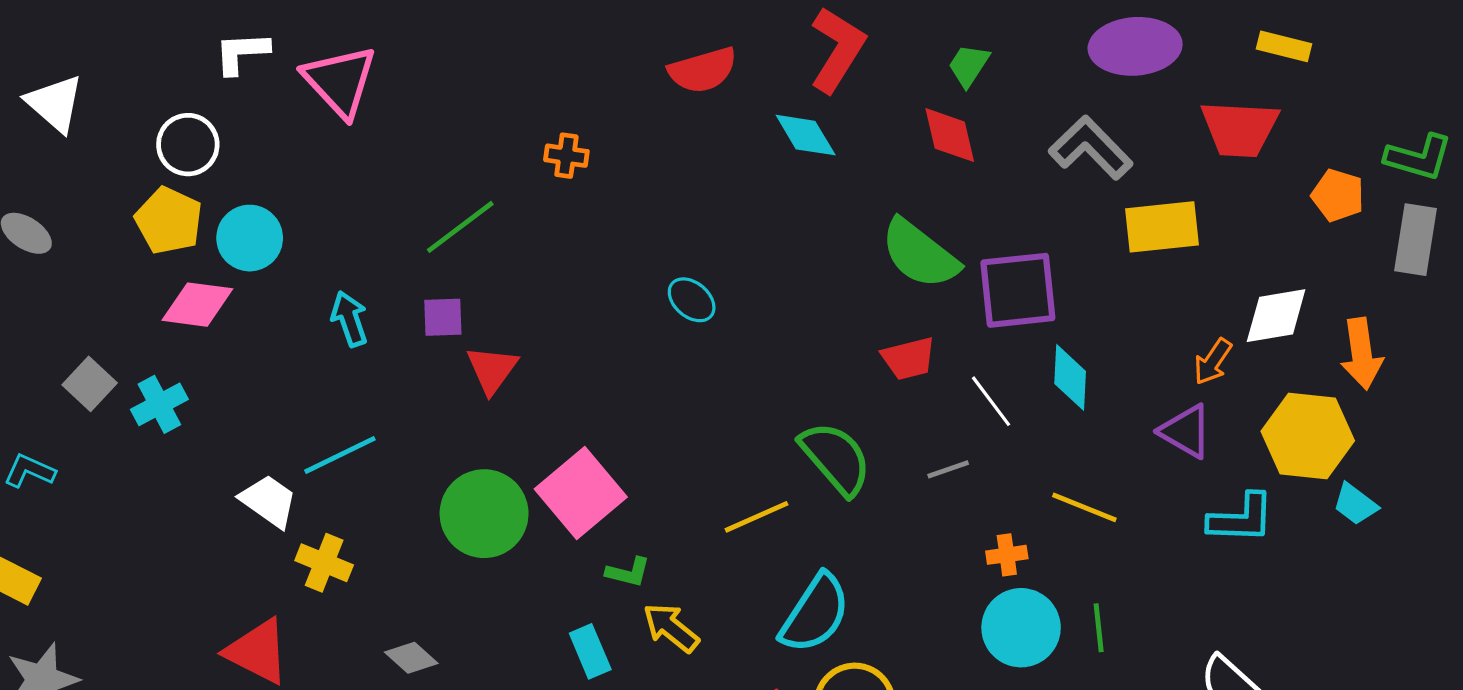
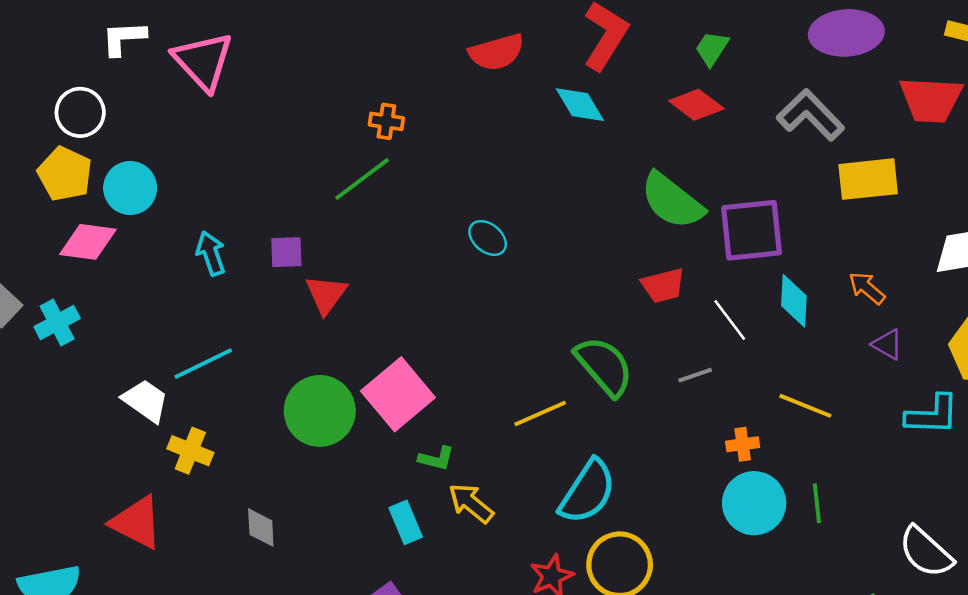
red diamond: (950, 135) -> (696, 105), turned -40
green line: (460, 227) -> (362, 179), moved
orange arrow: (1213, 362) -> (867, 288), moved, turned 96
purple triangle: (1186, 431) -> (887, 344), size x0.7
gray diamond: (411, 658) -> (261, 528), turned 45

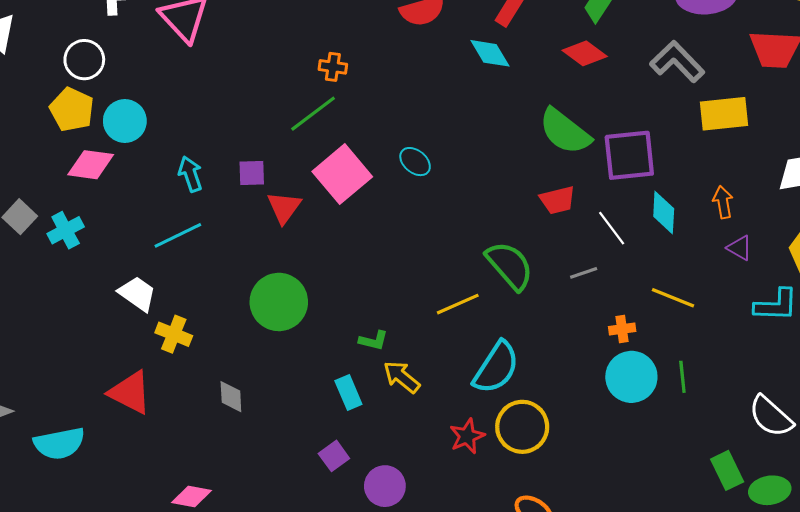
orange arrow: (867, 288) -> (723, 202), turned 40
cyan line: (203, 364) -> (178, 235), moved
pink square: (398, 394) -> (342, 174), moved

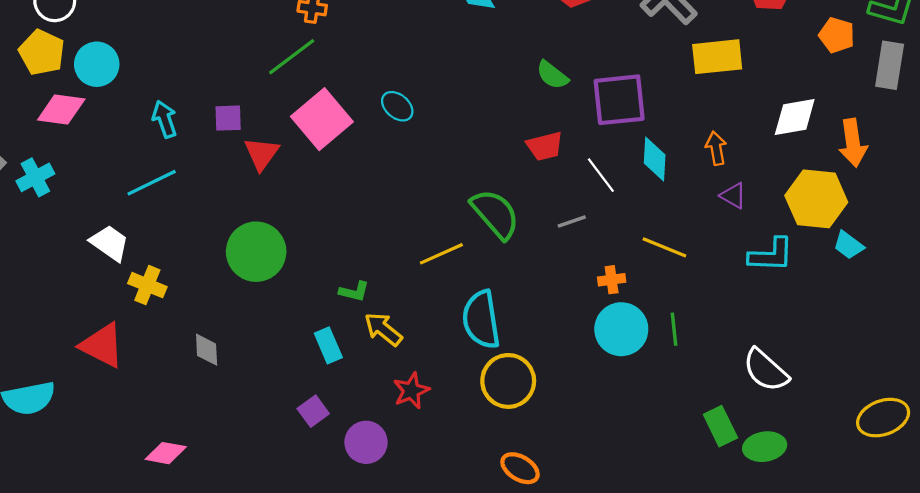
green semicircle: (565, 131) -> (552, 75), size x0.6
cyan semicircle: (496, 368) -> (481, 320), turned 138
red star: (467, 436) -> (411, 391), moved

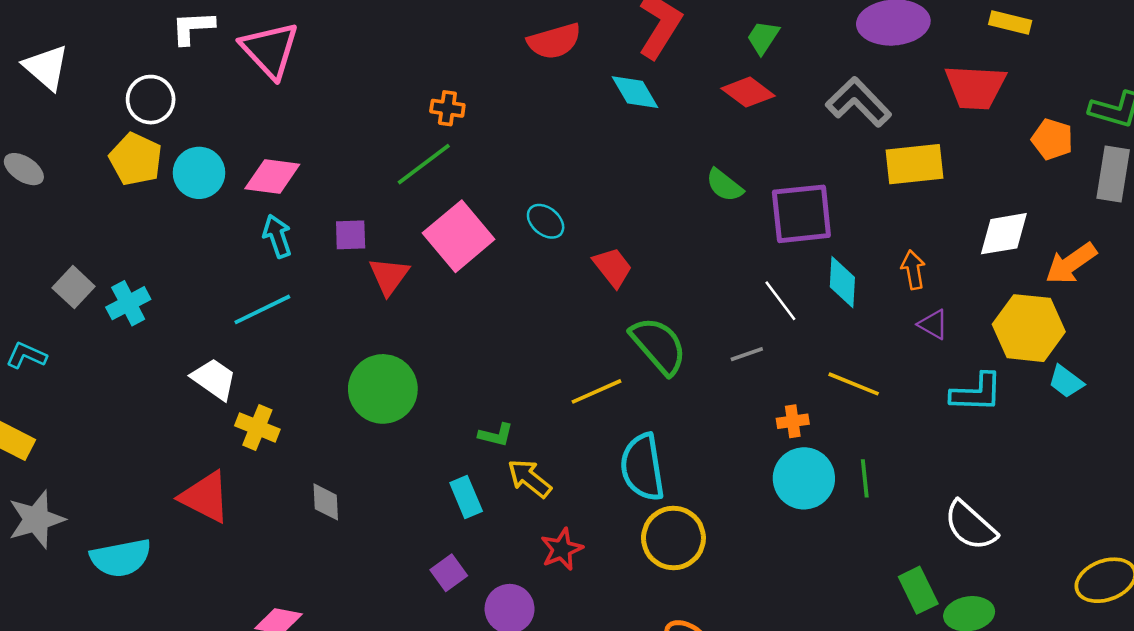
pink diamond: (61, 109) -> (272, 177), moved
orange arrow: (853, 143) -> (1071, 263), turned 63
red trapezoid: (545, 146) -> (613, 267), moved, turned -114

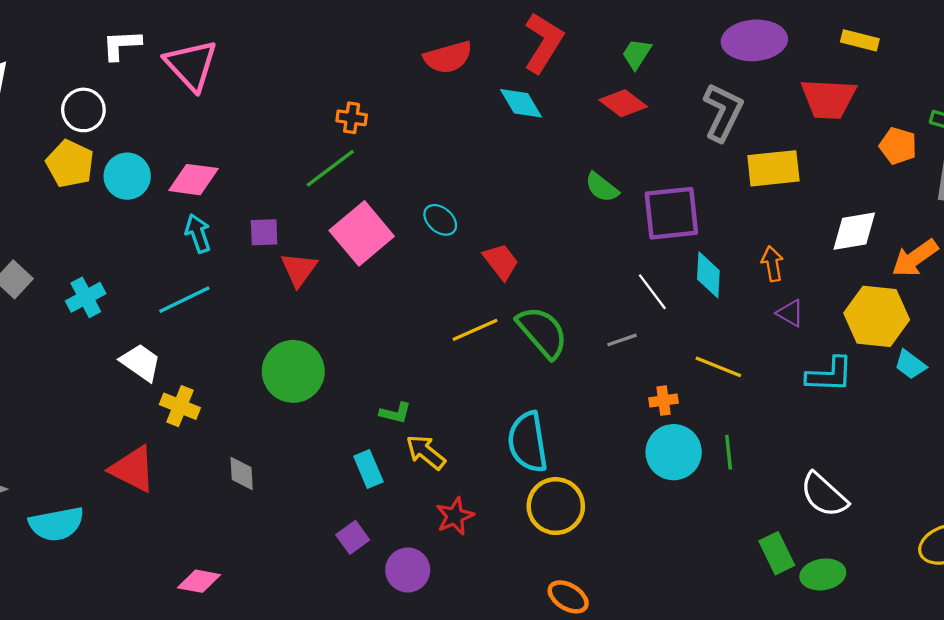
gray L-shape: (859, 102) -> (723, 112), turned 70
cyan cross: (128, 303) -> (86, 297), moved
yellow line: (596, 391) -> (475, 330), moved

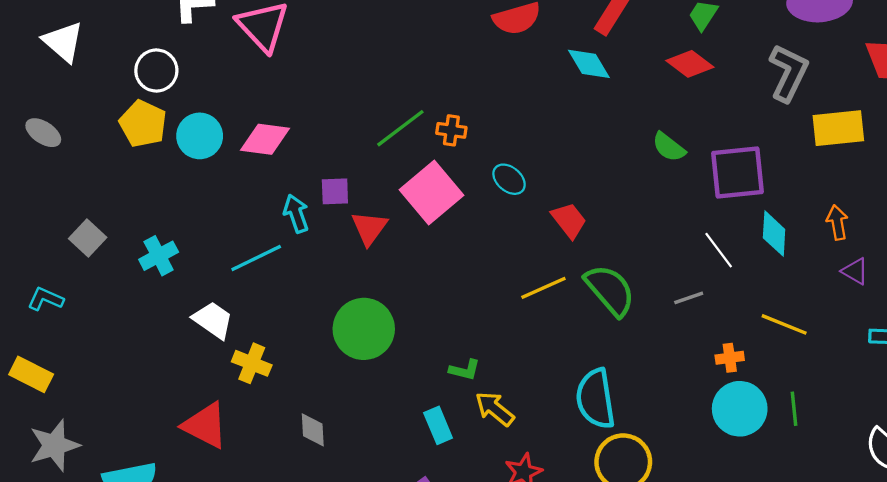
orange cross: (352, 118) -> (451, 130), moved
cyan arrow: (198, 233) -> (296, 214), moved

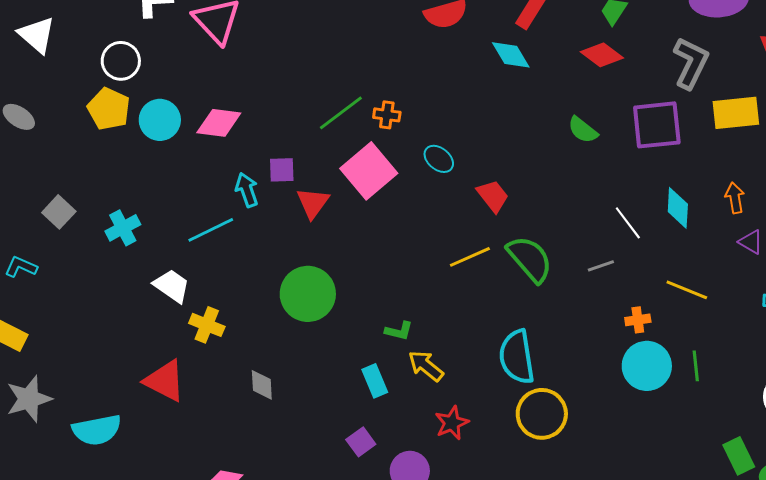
purple square: (737, 173) -> (657, 125), moved

